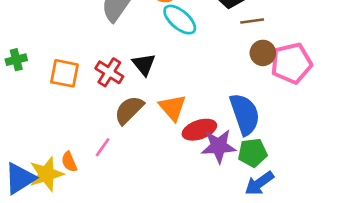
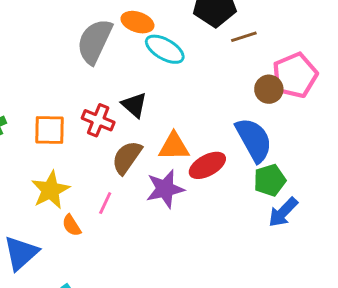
brown circle: (263, 53) -> (269, 89), moved
orange triangle: (173, 108) -> (174, 146), turned -40
purple star: (219, 146) -> (165, 189), moved
yellow star: (46, 174) -> (50, 190), moved

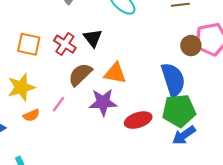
red ellipse: (207, 165) -> (138, 120), moved
green pentagon: (270, 180) -> (179, 111), size x1.4
orange semicircle: (72, 225) -> (31, 115), turned -91

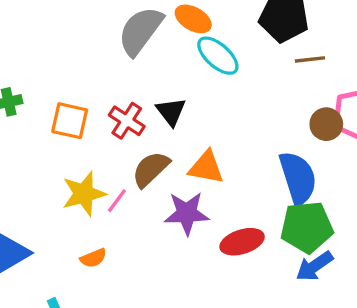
yellow star: (21, 87) -> (84, 194), moved
pink line: (58, 104) -> (117, 201), moved
orange semicircle: (31, 115) -> (93, 258), moved

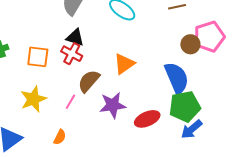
black triangle: (171, 112) -> (75, 37), moved, turned -30
orange triangle: (206, 167) -> (124, 64), moved, turned -40
yellow star: (84, 194) -> (33, 99), moved
orange semicircle: (93, 258) -> (60, 137), turned -35

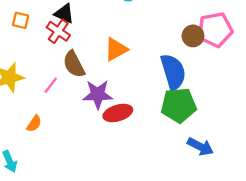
orange square: (38, 57) -> (21, 20), moved, size x0.7
brown semicircle: (89, 81) -> (74, 64), turned -75
red ellipse: (147, 119) -> (118, 113), moved
blue arrow: (192, 129) -> (200, 147), moved, turned -120

